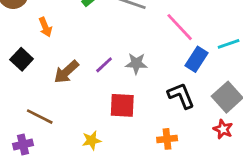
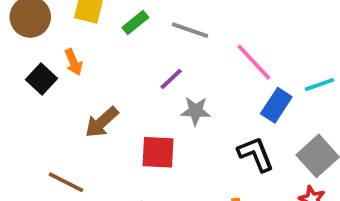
black square: (22, 59) -> (42, 79), moved
purple line: (104, 65) -> (171, 79), moved
red square: (122, 105) -> (158, 152), moved

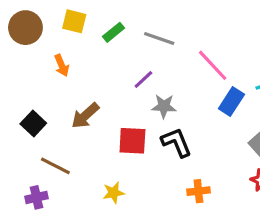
black square: (42, 79) -> (33, 124), moved
black L-shape: (256, 154) -> (176, 142), moved

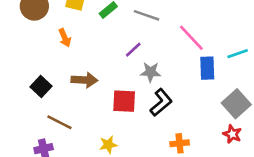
blue rectangle: (231, 101) -> (207, 68), turned -35
brown arrow: (85, 116) -> (84, 80), turned -135
black L-shape: (176, 142) -> (161, 102), turned 72

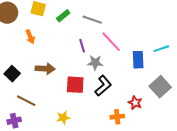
pink line: (191, 38) -> (111, 42), moved
purple line: (133, 50) -> (82, 46), turned -64
red star: (232, 134) -> (135, 103), moved

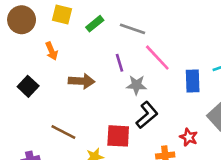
brown arrow: (45, 69) -> (82, 81), moved
black square: (12, 74) -> (28, 86), moved
red square: (75, 85) -> (118, 136), moved
brown line: (26, 101) -> (63, 132), moved

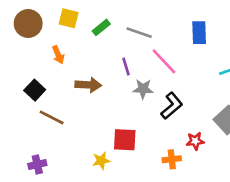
blue rectangle: (193, 81) -> (199, 33), moved
black L-shape: (147, 115) -> (172, 106), moved
brown line: (63, 132) -> (52, 117), moved
red star: (189, 137) -> (195, 141), turned -30

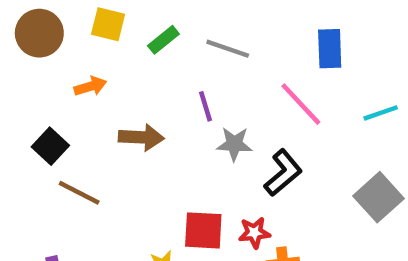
orange arrow: (58, 55) -> (90, 86), turned -84
pink line: (164, 61) -> (301, 104), moved
red star: (195, 141) -> (254, 233), moved

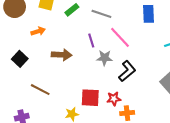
pink line: (301, 104) -> (120, 37), moved
brown line: (79, 193) -> (40, 90), moved

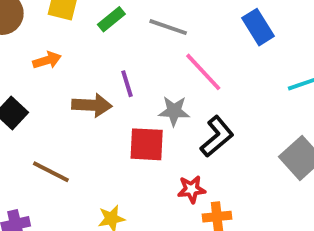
blue rectangle: (149, 14) -> (258, 27), turned -30
purple line: (91, 40) -> (127, 84), moved
red square: (90, 98) -> (147, 144), moved

